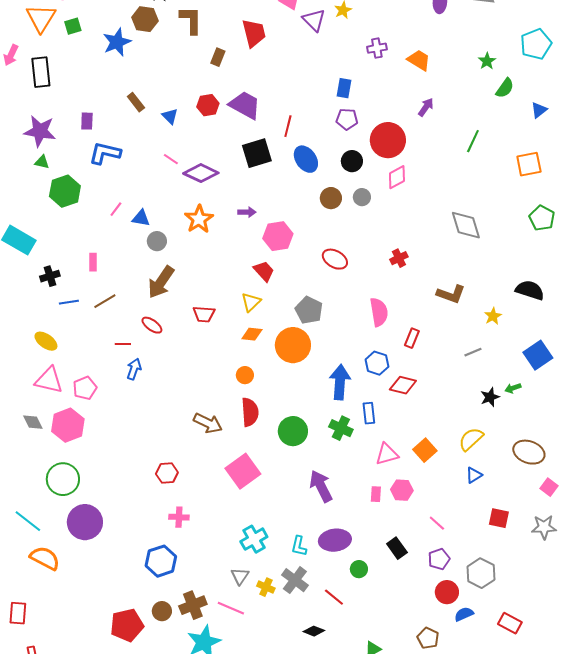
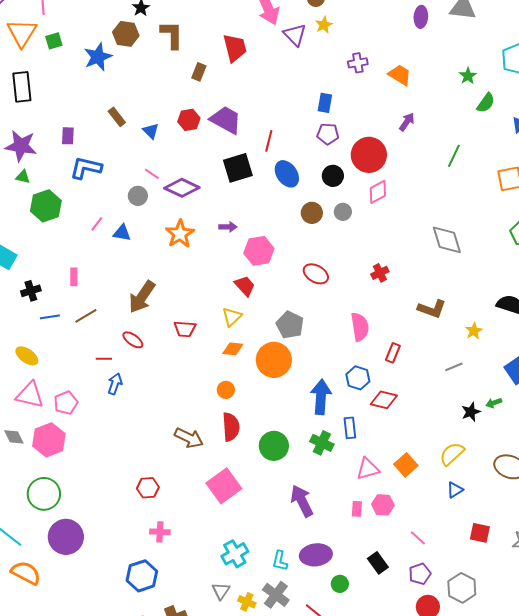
gray circle: (157, 241) -> (138, 196), moved

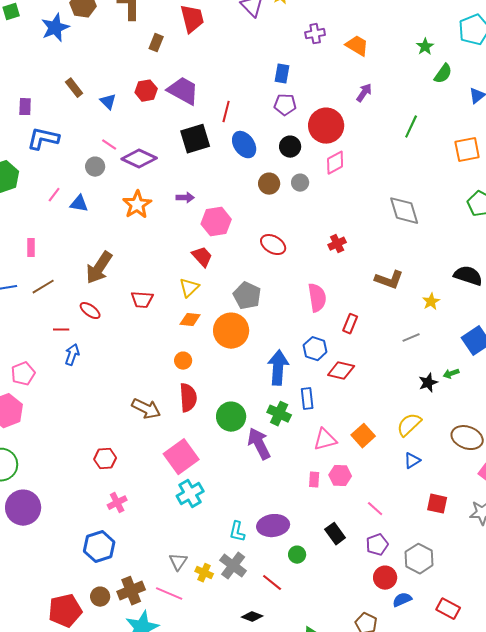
purple arrow: (302, 501) -> (259, 444), moved
pink cross: (160, 532) -> (117, 503), turned -30
cyan cross: (235, 554) -> (190, 494), moved

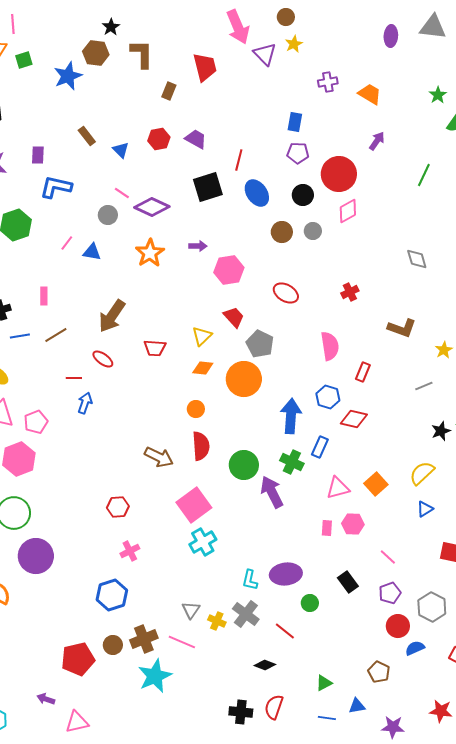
purple trapezoid: (183, 91) -> (196, 139), size x0.7
gray diamond: (404, 211) -> (417, 259), size x0.7
red trapezoid: (202, 257) -> (234, 317), moved
blue rectangle: (307, 399) -> (320, 447), turned 30

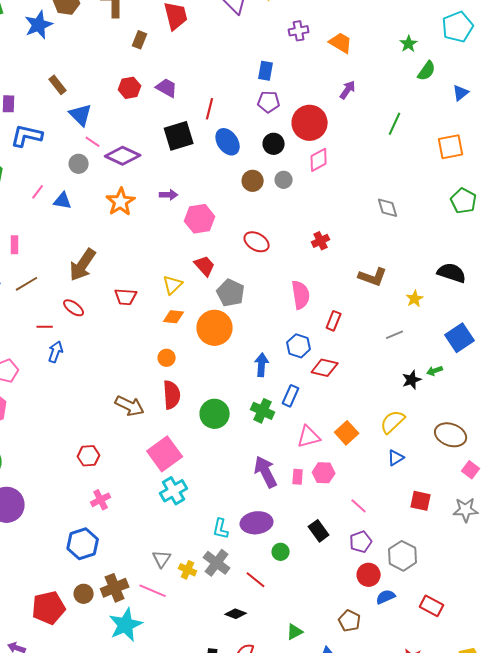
blue triangle: (121, 150) -> (81, 115), moved, size x1.4
blue arrow: (291, 416) -> (262, 365), size x0.7
purple arrow: (272, 492) -> (266, 472), moved

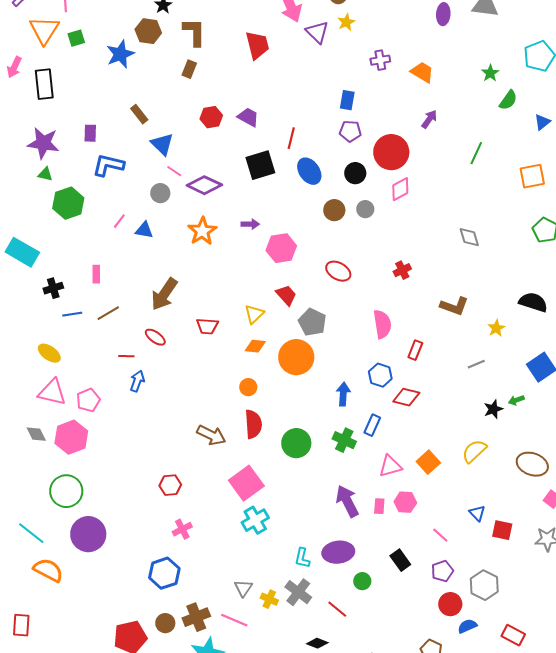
brown rectangle: (140, 40) -> (189, 69), moved
blue triangle: (396, 458) -> (477, 513), moved, turned -42

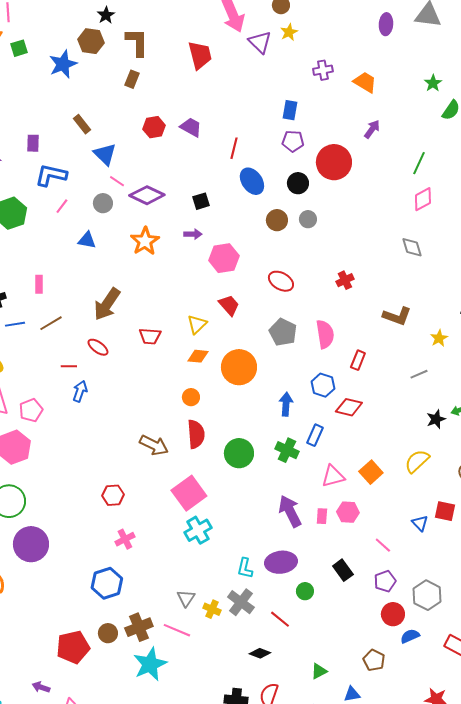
black square: (260, 165) -> (201, 201), moved, size x0.6
pink diamond: (400, 189) -> (423, 199), moved
pink line: (119, 221) -> (62, 206), moved
gray pentagon: (312, 322) -> (283, 332), moved
red square: (502, 530) -> (445, 511), moved

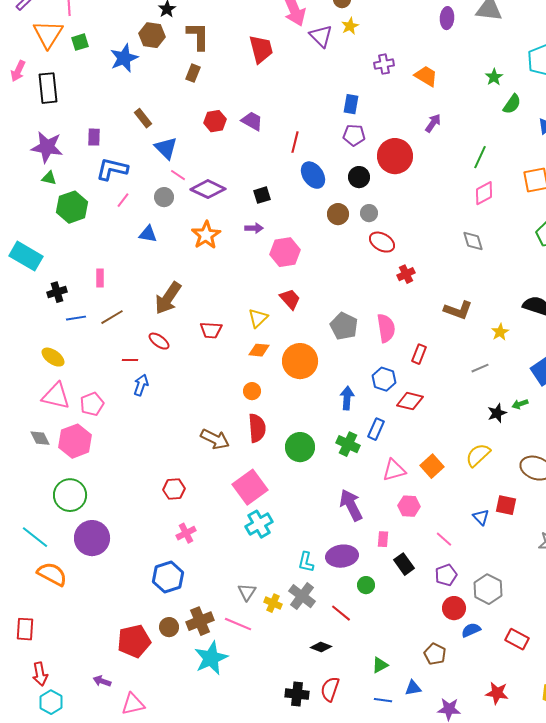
red ellipse: (281, 281) -> (382, 242), moved
pink rectangle: (322, 516) -> (383, 539), moved

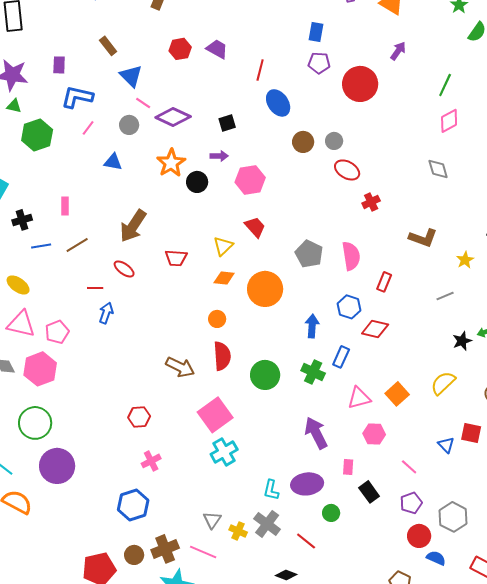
black circle: (359, 177) -> (197, 182), moved
blue semicircle: (471, 630) -> (436, 558), turned 48

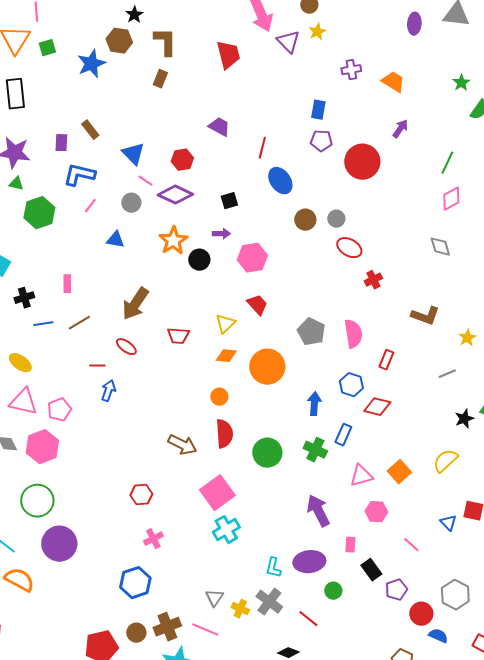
brown rectangle: (108, 46) -> (90, 130), moved
red hexagon: (180, 49) -> (182, 160), moved
purple pentagon: (411, 503) -> (396, 590), moved

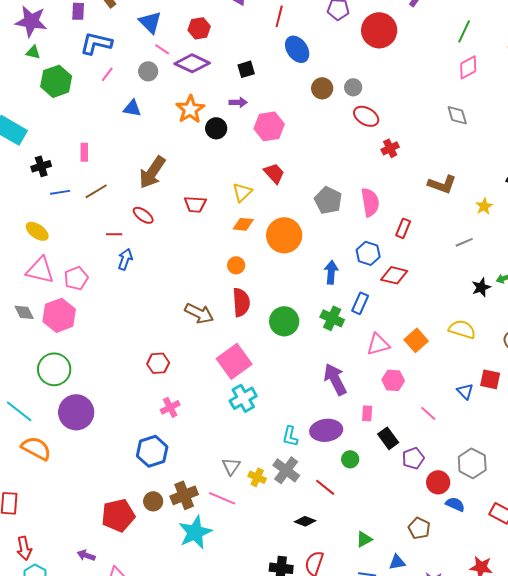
yellow semicircle: (445, 461) -> (462, 329), turned 60

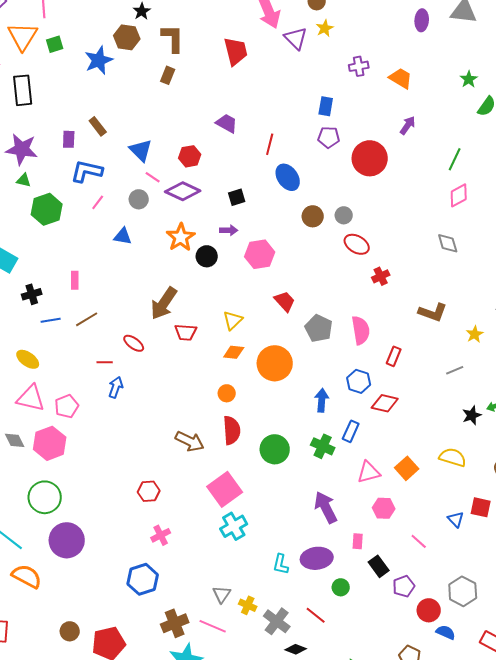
brown arrow: (152, 172) -> (164, 303), moved
red trapezoid: (274, 173) -> (285, 301), moved
gray cross: (286, 470) -> (277, 621), moved
brown circle: (153, 501) -> (70, 631), moved

